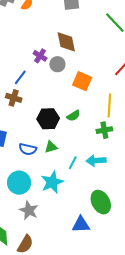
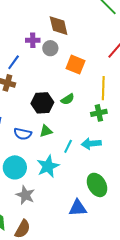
purple cross: (40, 56) -> (33, 40), turned -32

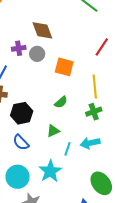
black hexagon: (42, 103) -> (22, 113), moved
green triangle: (46, 131) -> (53, 131), moved
blue semicircle: (23, 134) -> (21, 142), turned 42

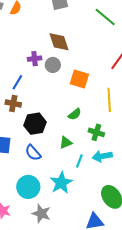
green cross: (94, 112) -> (96, 132), moved, turned 35

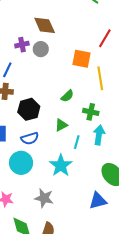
orange square: (79, 79) -> (81, 59), moved
blue semicircle: (33, 153) -> (30, 138), turned -60
cyan arrow: (102, 156) -> (99, 135), turned 114
cyan circle: (28, 187) -> (21, 163), moved

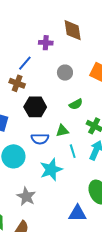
gray circle: (41, 49) -> (65, 73), moved
blue semicircle: (30, 138) -> (40, 139), moved
cyan line: (77, 142) -> (73, 151), turned -48

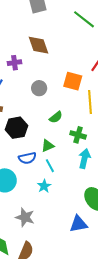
cyan line: (73, 151) -> (50, 166), moved
cyan star: (51, 170) -> (44, 186), size x0.6

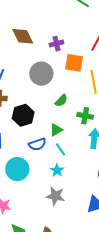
brown diamond: (38, 45) -> (23, 36), moved
purple cross: (15, 63) -> (56, 44), moved
gray circle: (39, 88) -> (41, 74), size x1.5
gray star: (25, 217) -> (55, 196), moved

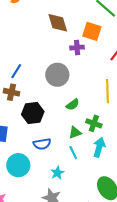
brown diamond: (23, 36) -> (58, 23), moved
orange square: (74, 63) -> (92, 31), moved
green triangle: (56, 130) -> (75, 133), moved
cyan line: (61, 149) -> (73, 153), moved

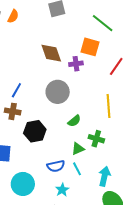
brown diamond: (58, 23) -> (51, 53), moved
blue semicircle: (42, 144) -> (56, 166), moved
cyan arrow: (99, 147) -> (105, 176), moved

